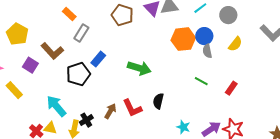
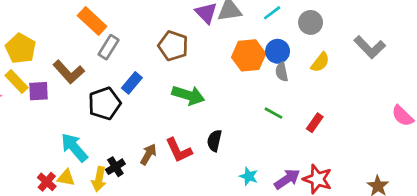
orange rectangle: (69, 14) -> (92, 21), size x1.5
brown pentagon: (122, 15) -> (173, 46), moved
purple square: (30, 65) -> (38, 91), turned -35
yellow rectangle: (14, 90) -> (17, 82), moved

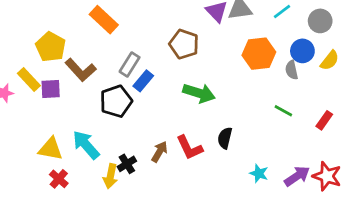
gray rectangle: (109, 47) -> (130, 65), moved
yellow pentagon: (21, 49) -> (51, 47), moved
blue circle: (278, 51) -> (302, 51), moved
yellow triangle: (66, 178) -> (51, 149), moved, size x1.4

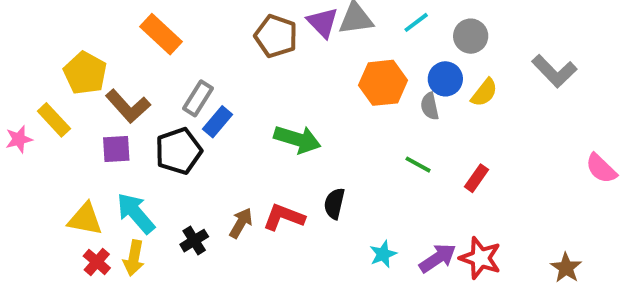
brown pentagon: (184, 44) -> (276, 36), moved
purple square: (51, 89) -> (116, 149), moved
red L-shape: (189, 148) -> (284, 217), turned 136
cyan star: (259, 173) -> (383, 254), turned 30
yellow arrow: (111, 176) -> (134, 258), moved

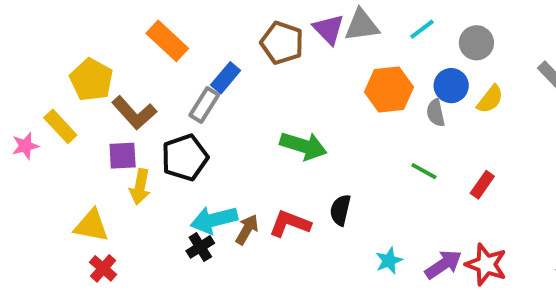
blue rectangle: (218, 122) -> (226, 78), moved
cyan arrow: (136, 213) -> (214, 220), moved, turned -63
yellow arrow: (134, 258) -> (140, 187), moved

